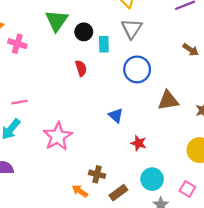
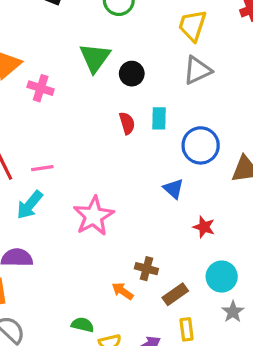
gray triangle: (132, 29) -> (197, 70), turned 30
cyan rectangle: (104, 44) -> (159, 118), moved
blue circle: (137, 69) -> (201, 145), moved

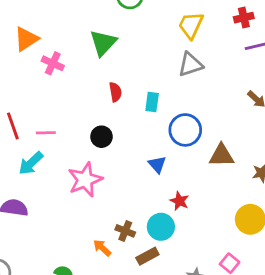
black circle: (132, 74) -> (102, 137), moved
red semicircle: (127, 123) -> (115, 92), moved
cyan circle: (222, 277) -> (161, 227), moved

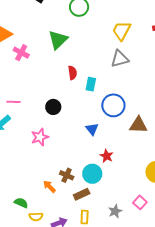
red semicircle: (115, 92) -> (72, 73), moved
pink star: (85, 180) -> (40, 137), size x0.7

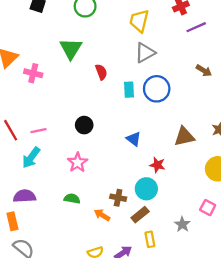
red semicircle: (72, 73) -> (101, 72), moved
cyan rectangle: (91, 84) -> (129, 90), moved
blue circle: (113, 105) -> (157, 89), moved
brown triangle: (138, 125) -> (184, 137), moved
green semicircle: (21, 203) -> (72, 199), moved

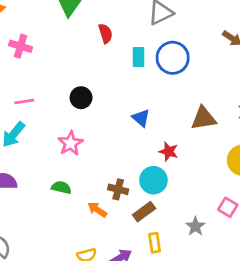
pink cross: (33, 73) -> (21, 46), moved

